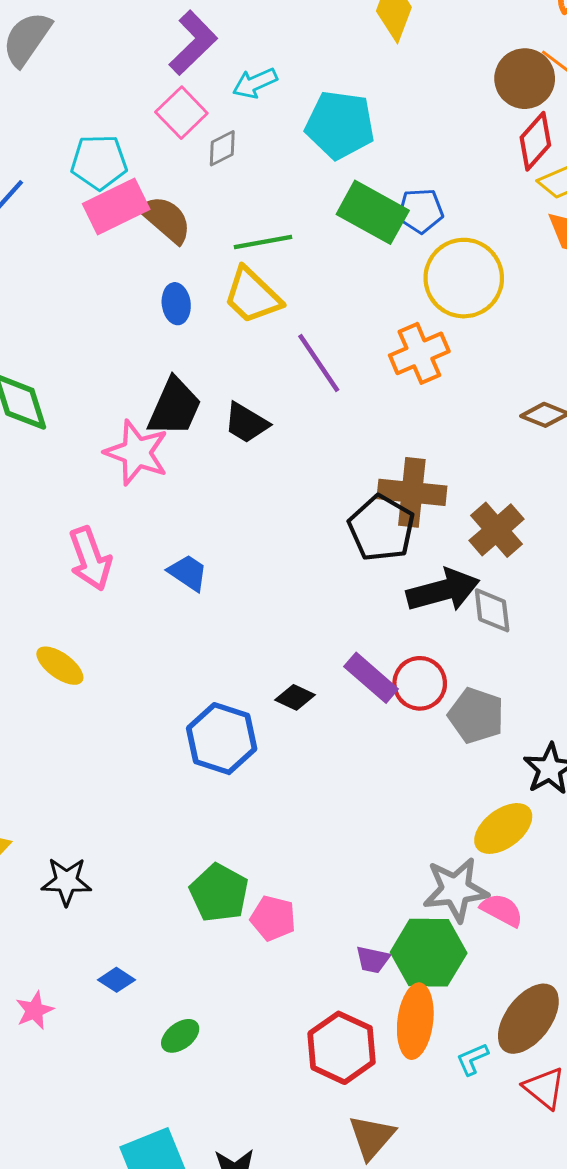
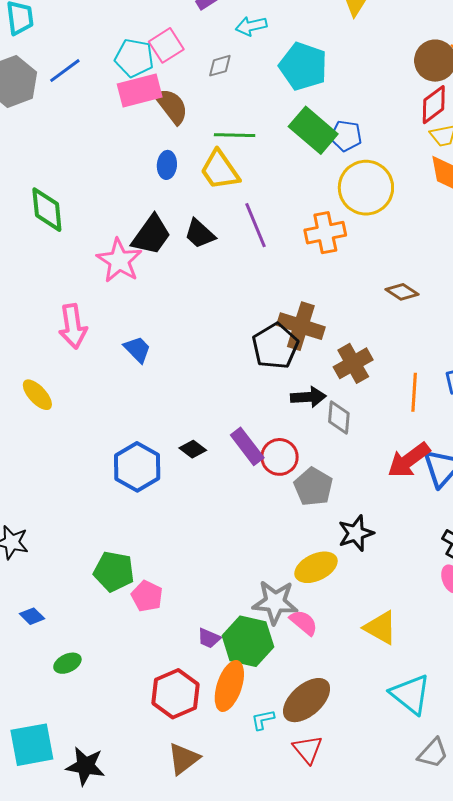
pink square: (181, 113) -> (166, 45), moved
black trapezoid: (246, 423) -> (200, 234), moved
black arrow: (443, 590) -> (308, 397), size x0.7
green pentagon: (219, 893) -> (114, 571), turned -30

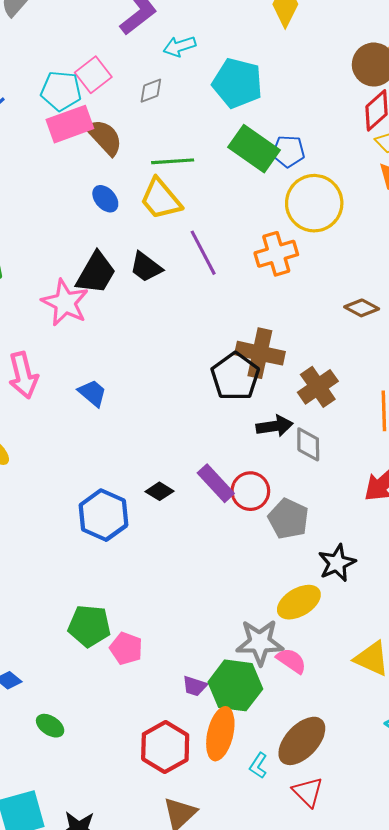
blue ellipse: (167, 165) -> (105, 199), turned -40
green ellipse: (67, 663) -> (50, 726), turned 64
cyan L-shape: (263, 720) -> (258, 766), turned -40

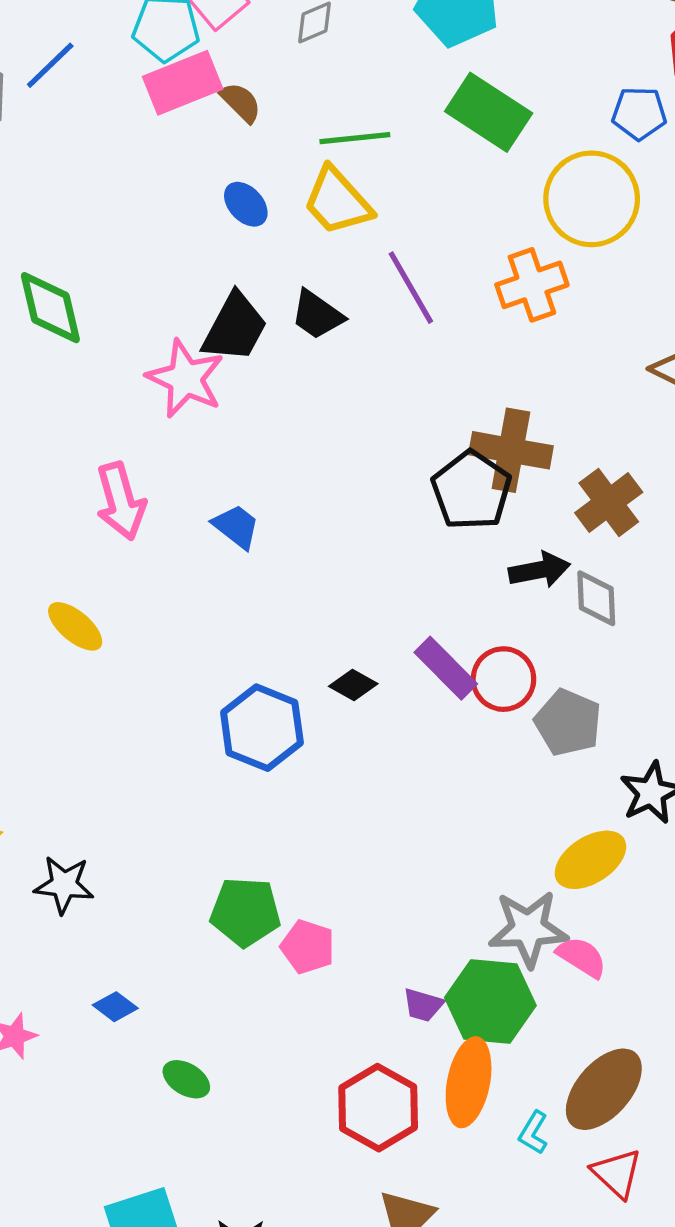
brown semicircle: (104, 137) -> (241, 102), size x0.7
blue pentagon: (288, 151) -> (639, 113), moved

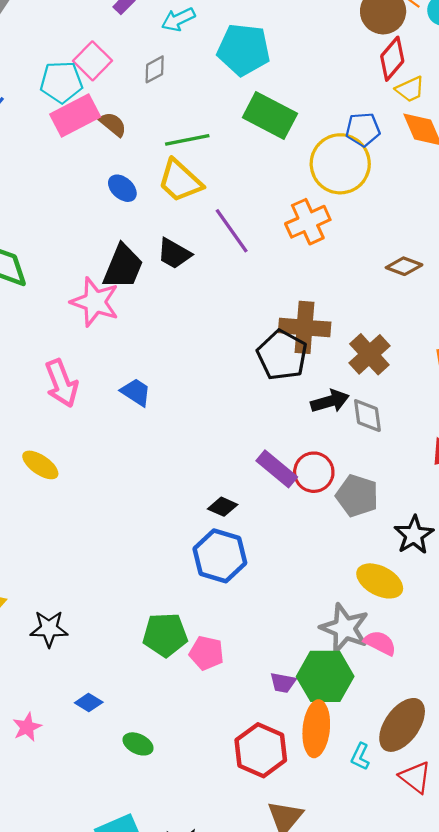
blue pentagon: (639, 113) -> (363, 129), moved
black diamond: (353, 685) -> (223, 507), moved
blue hexagon: (262, 728) -> (220, 556), moved
yellow ellipse: (590, 860) -> (380, 581), turned 66
gray star: (528, 929) -> (345, 628), turned 30

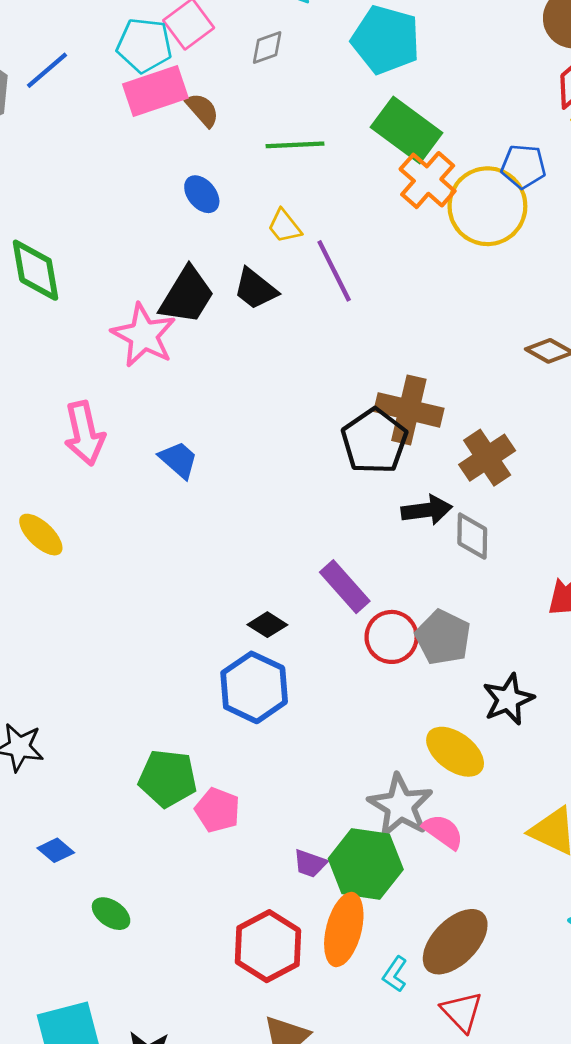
yellow trapezoid: (180, 181) -> (284, 226), moved, size x0.6
orange cross: (308, 222) -> (428, 180), moved, turned -33
red circle: (314, 472) -> (392, 637), moved

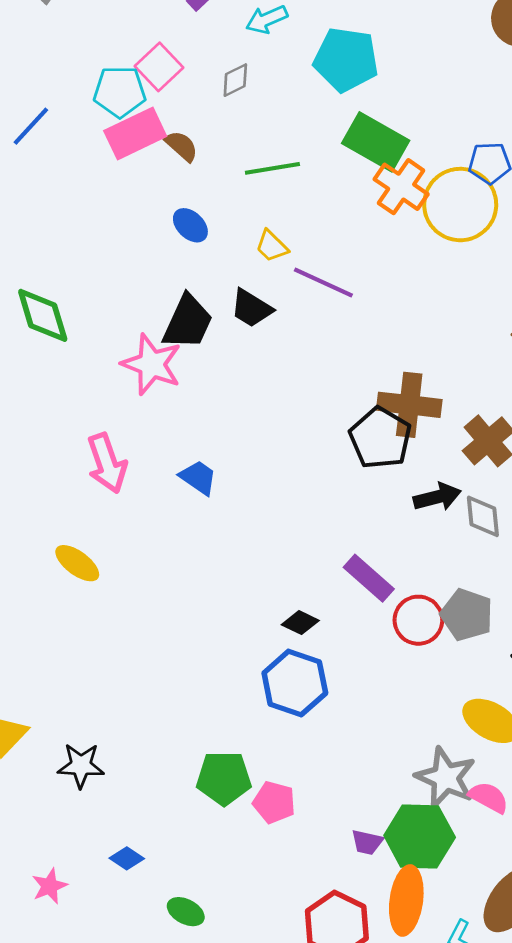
purple line: (334, 271) -> (323, 282), turned -32

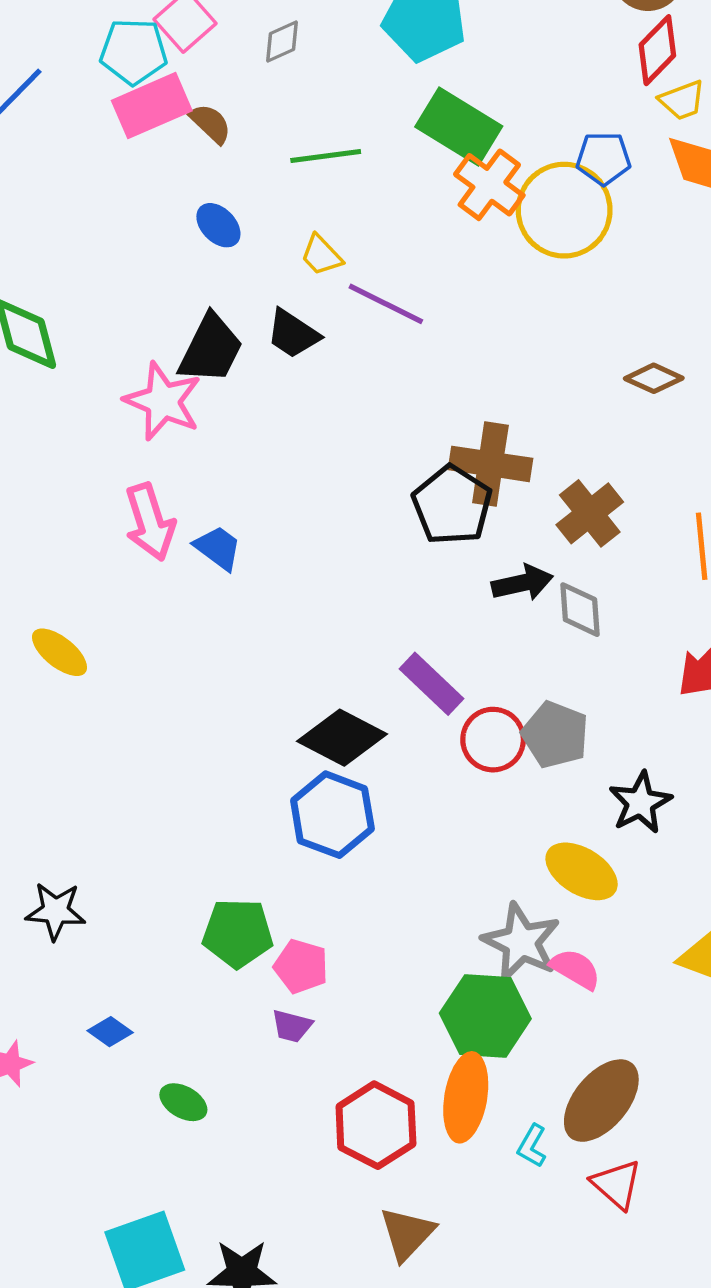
pink arrow: (107, 463) -> (150, 522), moved
black diamond: (300, 623) -> (342, 738), size x1.8
purple trapezoid: (367, 842) -> (292, 1026), moved

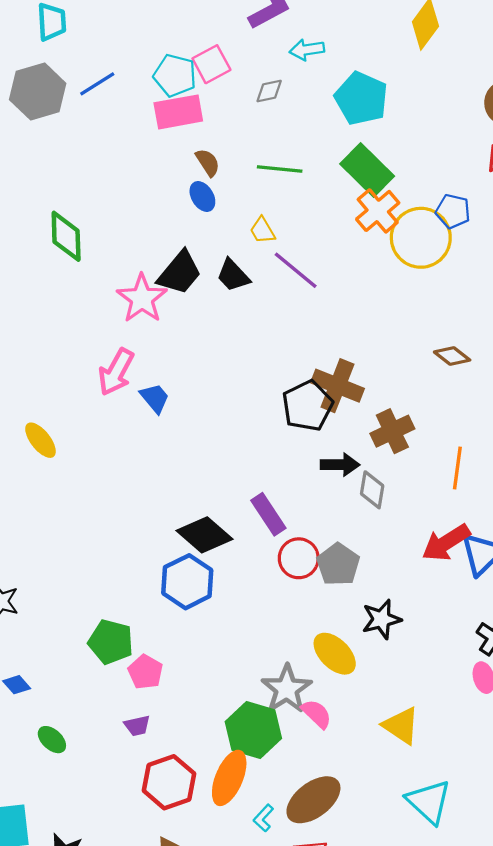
brown semicircle: (210, 123) -> (208, 162), moved
pink arrow: (150, 522) -> (116, 372), turned 33
purple trapezoid: (292, 1026) -> (137, 726), moved, turned -40

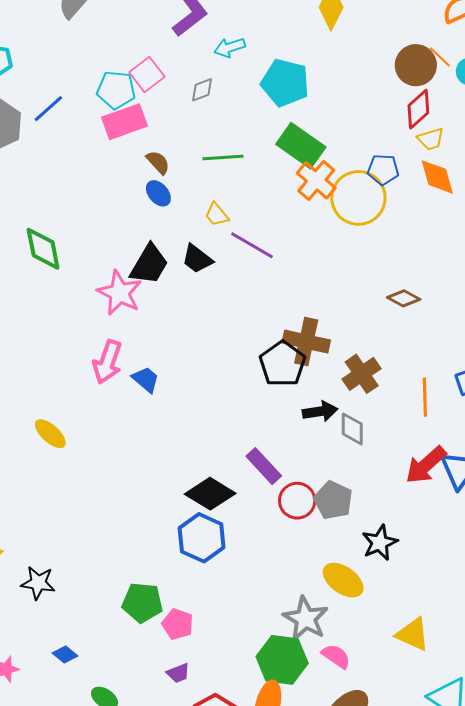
pink semicircle: (316, 714) -> (336, 656), moved

